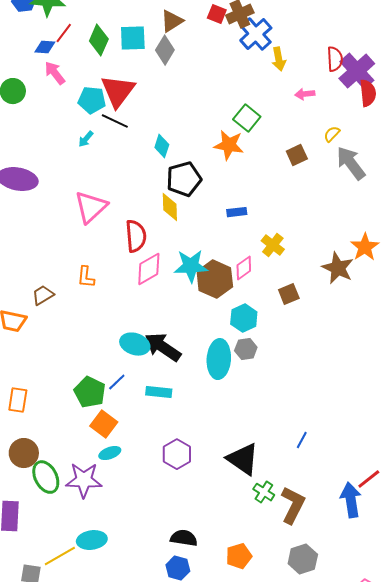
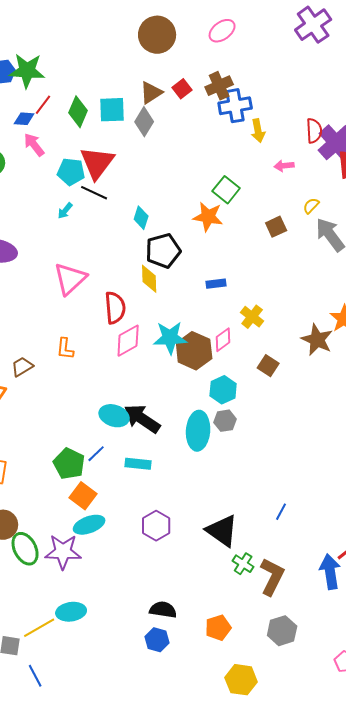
red square: (217, 14) -> (182, 89), moved, turned 30
blue cross: (256, 34) -> (235, 106), turned 32
brown square: (289, 294) -> (268, 366), turned -35
cyan ellipse: (110, 453) -> (89, 525), size x1.4

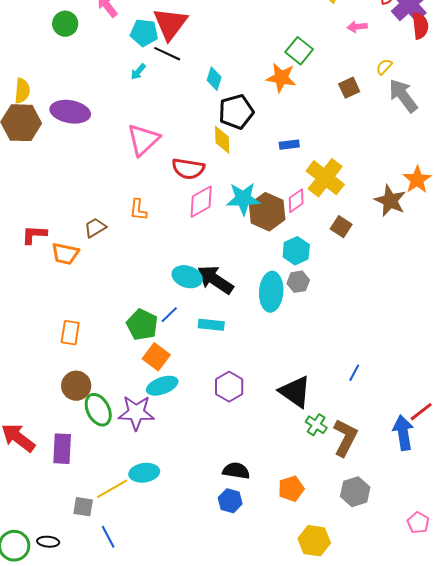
red semicircle: (115, 308) -> (188, 169), turned 104
yellow cross: (252, 317) -> (325, 178), size x1.6

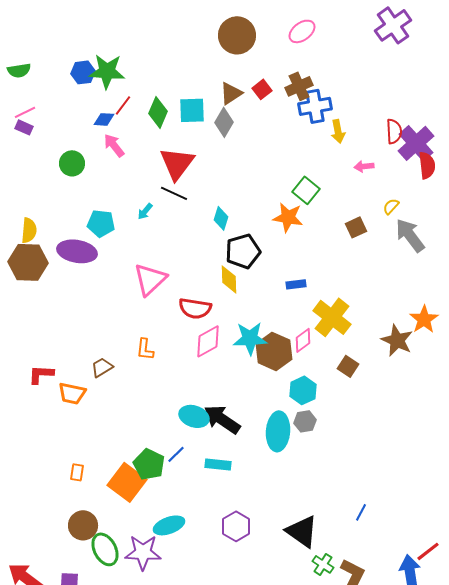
cyan pentagon: (144, 33) -> (101, 223), moved
orange rectangle: (70, 333) -> (77, 472), size x0.7
orange square: (156, 357) -> (127, 482), moved, size x1.4

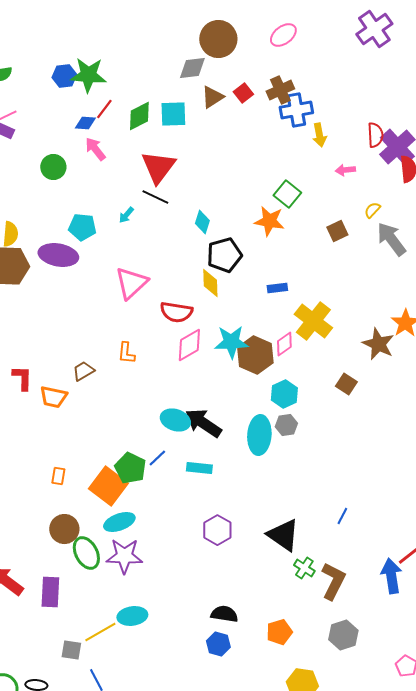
green diamond: (158, 112) -> (139, 116), turned 40
gray diamond: (224, 122) -> (192, 68), moved, turned 52
brown square: (348, 366) -> (346, 384), moved
red L-shape: (41, 374) -> (22, 378), turned 88
cyan ellipse: (169, 525) -> (119, 522), moved

